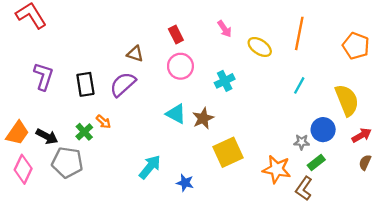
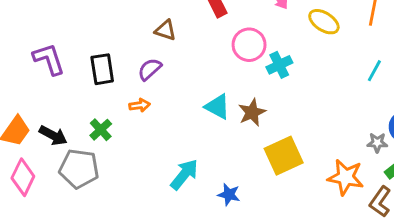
pink circle: (180, 66) -> (249, 45), moved
purple L-shape: (44, 76) -> (49, 59), turned -36
purple semicircle: (123, 84) -> (150, 69), size x0.7
orange arrow: (103, 122) -> (140, 105), moved, turned -49

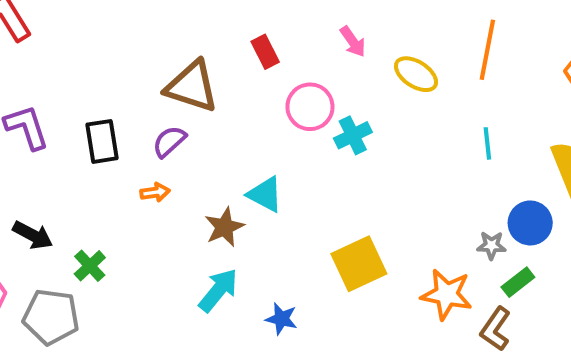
brown triangle: (166, 30) -> (192, 86), size x1.8
cyan line: (374, 71) -> (487, 143), turned -35
brown star: (252, 112) -> (224, 227), moved
green cross: (101, 130) -> (90, 266), moved
gray pentagon: (79, 169) -> (51, 317), moved

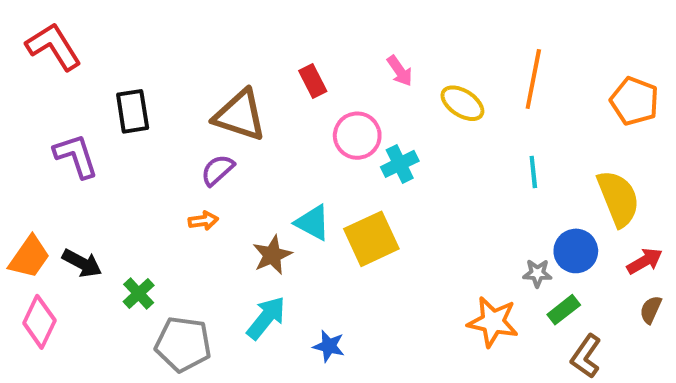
black rectangle: (102, 141) -> (133, 111), moved
yellow square: (359, 264) -> (371, 239), moved
gray pentagon: (51, 317) -> (183, 344), moved
brown L-shape: (495, 329) -> (586, 356), moved

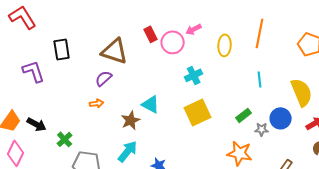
pink arrow: (400, 71) -> (194, 29), turned 98
yellow ellipse: (462, 103) -> (225, 45), turned 60
pink circle: (357, 136) -> (173, 42), moved
yellow square: (371, 239) -> (198, 112), moved
green rectangle: (564, 310) -> (244, 115), moved

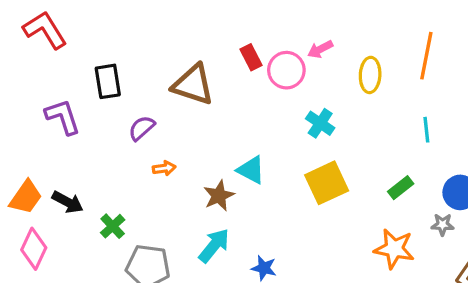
cyan cross: (194, 75) -> (320, 123), turned -30
purple semicircle: (104, 78) -> (142, 128), moved
gray star: (262, 129) -> (442, 225), moved

